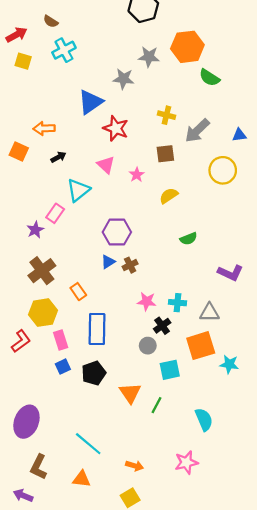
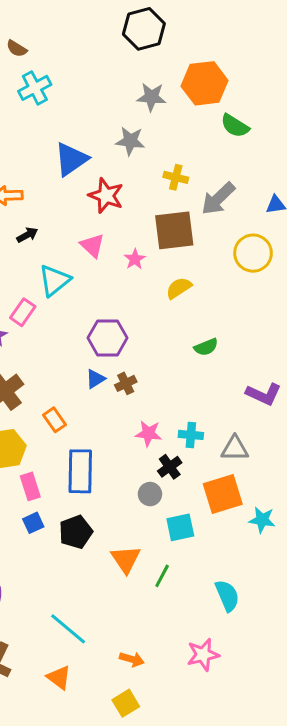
gray star: (123, 79) -> (130, 141), moved
brown square: (165, 154) -> (174, 230), size x1.6
orange triangle: (82, 479) -> (59, 677), turned 30

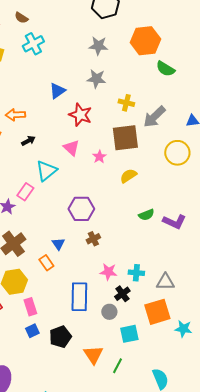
gray star: (151, 97) -> (98, 46), moved
blue triangle: (71, 159) -> (57, 91), size x0.7
blue triangle: (95, 379) -> (58, 244), moved, turned -32
purple L-shape: (264, 394) -> (174, 222), moved
blue rectangle: (80, 471) -> (79, 297), moved

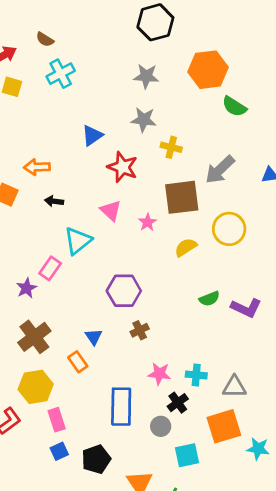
yellow cross: (126, 103) -> (171, 147), moved
black arrow: (28, 141) -> (54, 201), turned -144
yellow circle: (177, 153) -> (229, 229), moved

